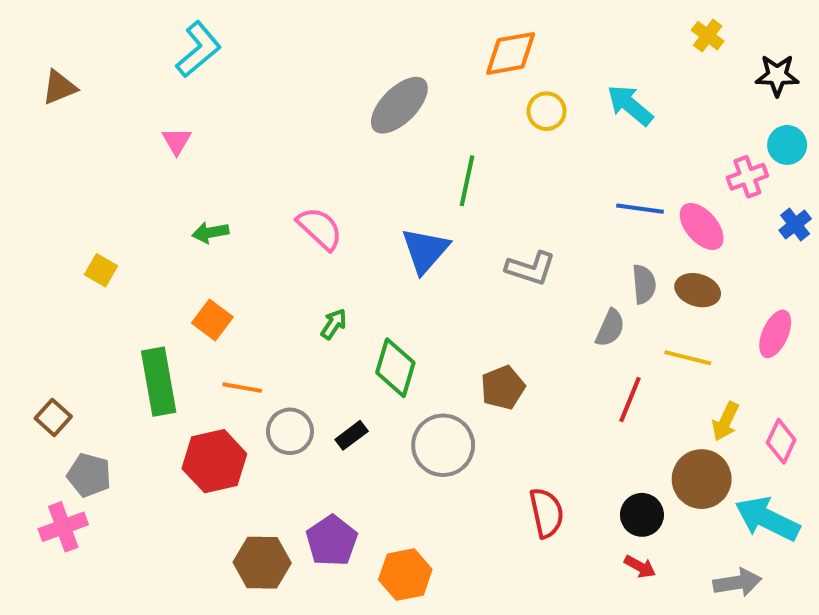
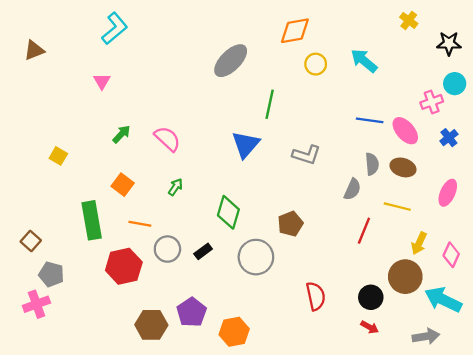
blue cross: (795, 225) -> (449, 138), moved
pink semicircle: (320, 228) -> (167, 139), moved
green arrow: (210, 232) -> (121, 134), turned 144
green arrow: (334, 324) -> (175, 187), moved

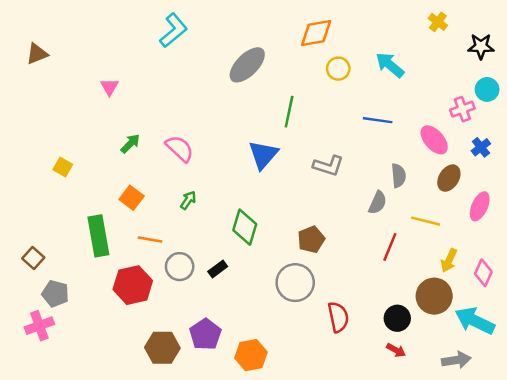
cyan L-shape: (115, 28) -> (173, 30), moved
blue line: (370, 120) -> (378, 120), moved
brown ellipse: (403, 167) -> (449, 178), moved, turned -75
gray circle: (256, 257) -> (295, 283), moved

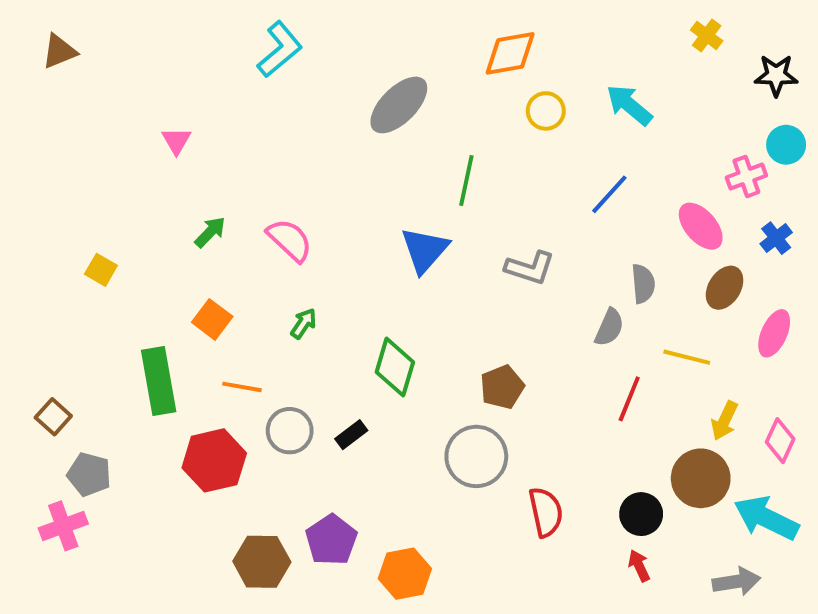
brown triangle: (37, 54) -> (59, 51), moved
blue line: (378, 120) -> (609, 194), turned -56
red arrow: (396, 350) -> (639, 566), turned -144

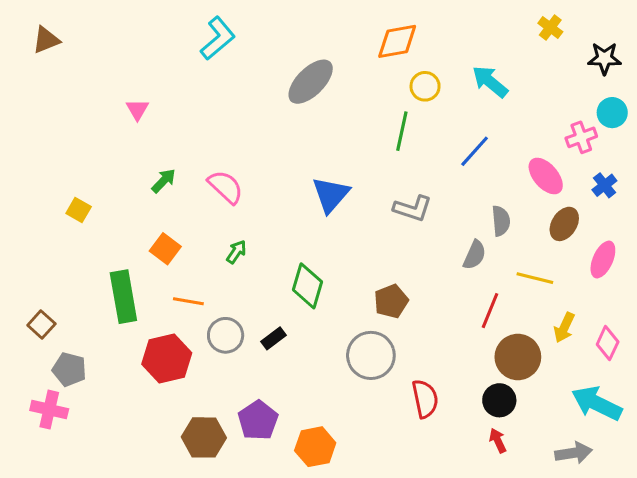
green line: (466, 180) -> (402, 131), moved
brown circle: (701, 478) -> (518, 357), moved
pink cross: (63, 526) -> (49, 410), turned 33

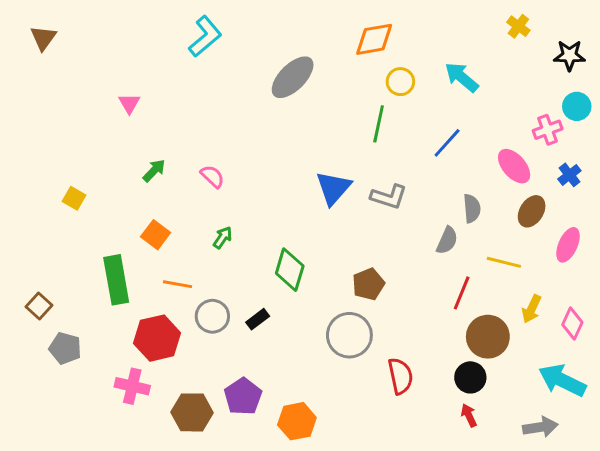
brown triangle: (46, 40) -> (43, 38), turned -32
pink semicircle: (226, 187) -> (212, 176), size x0.7
blue triangle: (331, 195) -> (333, 188), moved
pink cross: (49, 410) -> (132, 386), moved

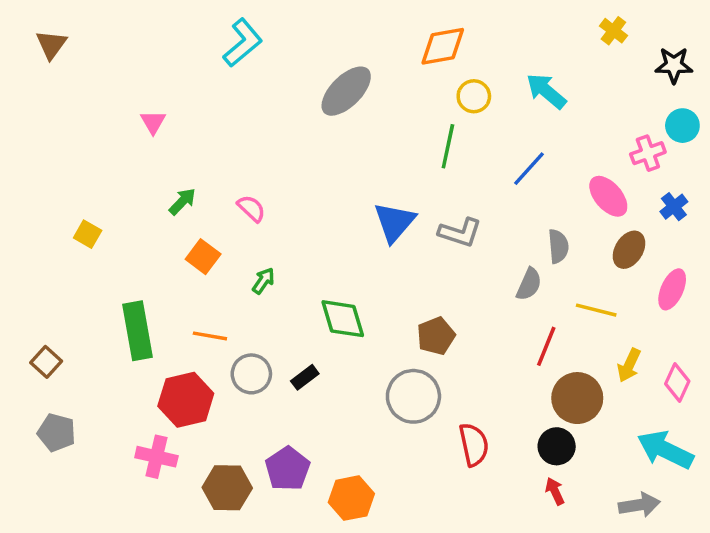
orange square: (156, 235) -> (203, 257), moved
green diamond: (290, 270) -> (343, 319), turned -33
gray pentagon: (65, 348) -> (56, 433), moved

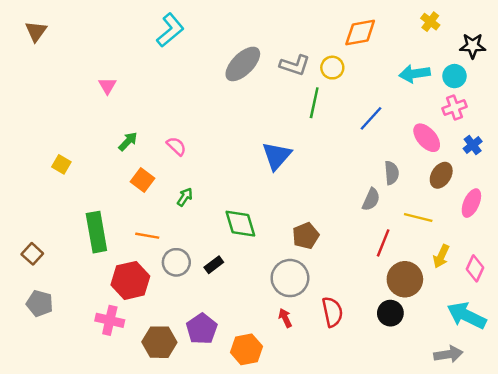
orange diamond: (443, 46) -> (360, 33), moved
cyan arrow: (546, 91) -> (415, 74), moved, turned -48
cyan circle: (682, 126) -> (454, 76), moved
gray L-shape: (460, 232) -> (295, 65), moved
red arrow: (555, 491) -> (285, 318), moved

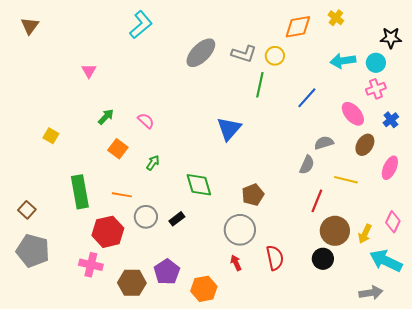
yellow cross: (430, 22) -> (336, 18), moved
gray semicircle: (392, 173) -> (324, 143), turned -102
yellow arrow: (441, 256) -> (365, 234), moved
gray pentagon: (40, 303) -> (33, 251), size x1.5

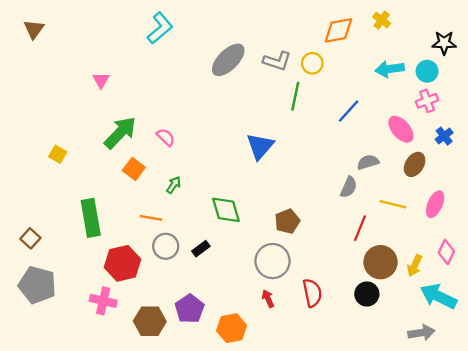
green arrow: (106, 117) -> (120, 133), size x1.8
pink ellipse: (390, 168) -> (435, 204), moved
orange line: (122, 195) -> (151, 218), moved

